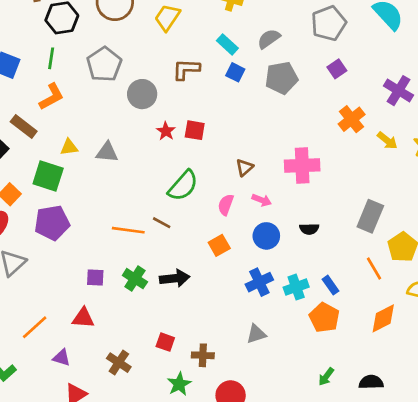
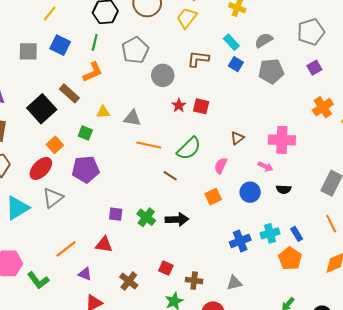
green square: (48, 176) -> (85, 133), size x0.6
pink arrow: (262, 200) -> (265, 167), moved
orange line: (128, 230) -> (149, 145), moved
blue cross: (259, 282) -> (240, 241), moved
gray triangle: (256, 334) -> (234, 283), moved

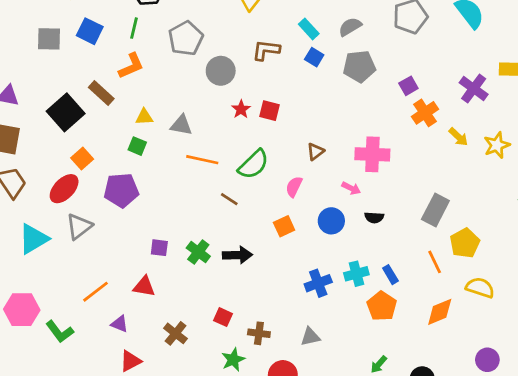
purple square: (314, 68) -> (408, 86), moved
green square: (85, 133) -> (137, 146), moved

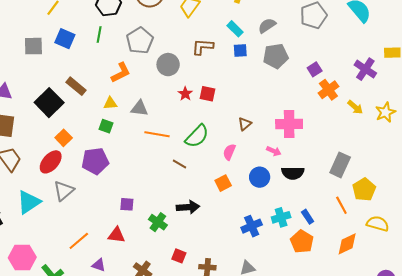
blue square: (314, 57) -> (240, 50), turned -32
orange L-shape: (131, 66) -> (121, 73), moved
black semicircle: (374, 218) -> (293, 173), size x1.5
green cross: (198, 252) -> (158, 222), moved

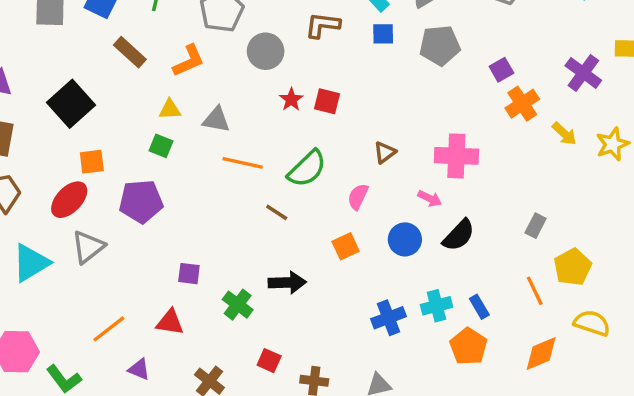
brown rectangle: (76, 86) -> (130, 52), moved
orange square: (64, 138) -> (92, 162), turned 35
gray rectangle: (340, 165) -> (536, 226), size x0.6
black semicircle: (293, 173) -> (459, 235), turned -50

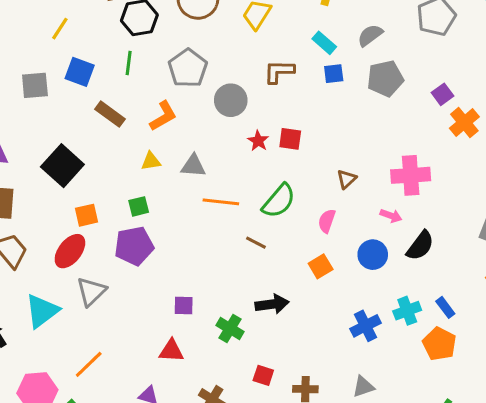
green square: (161, 146) -> (139, 206), moved, turned -30
orange line: (109, 329) -> (89, 364), moved

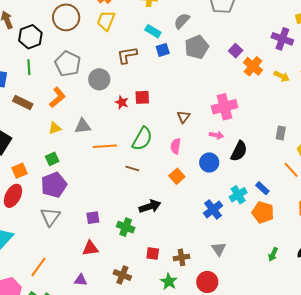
gray triangle: (91, 291) -> (50, 217), moved
gray triangle: (363, 387) -> (219, 249), turned -35

